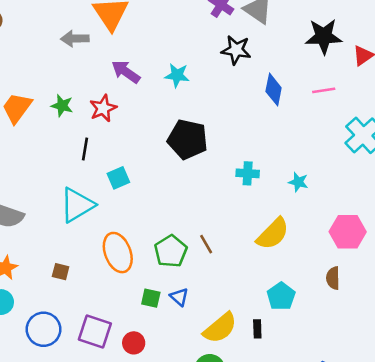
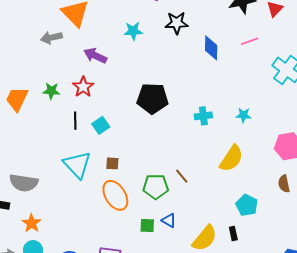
cyan star: (177, 75) -> (133, 31), moved
cyan square: (118, 178) -> (101, 125), moved
cyan triangle: (77, 205) -> (77, 165), turned -32
green pentagon: (171, 251) -> (156, 187), turned -30
brown square: (61, 272) -> (112, 163), moved

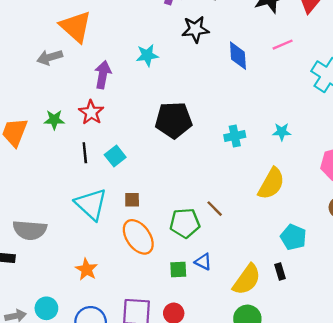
cyan star: (133, 31) -> (147, 55), moved
purple arrow: (95, 56) -> (103, 75), turned 80
orange star: (32, 223) -> (86, 269), moved

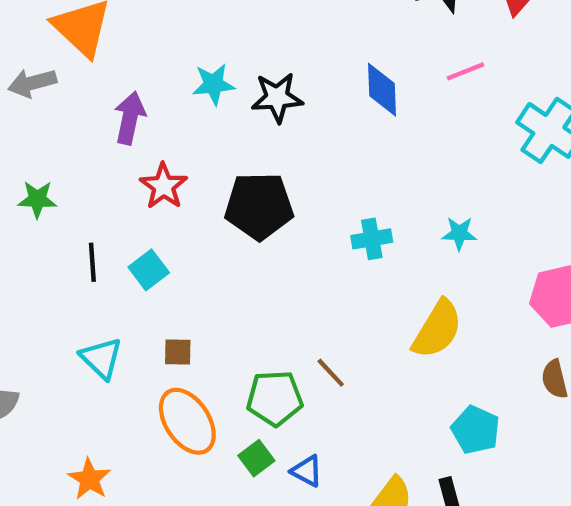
black star: (195, 29) -> (277, 98), moved
red star: (91, 112) -> (164, 186), moved
cyan triangle: (91, 204) -> (101, 358), size x0.7
green square: (178, 270) -> (256, 458), moved, turned -36

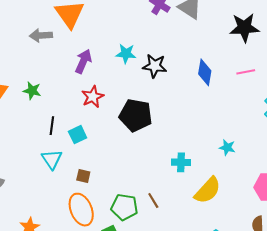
cyan cross: (372, 239) -> (181, 162), moved
cyan triangle: (101, 358) -> (52, 159), moved

